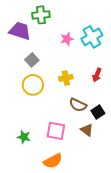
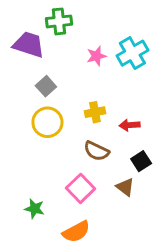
red arrow: (97, 75) -> (130, 125), moved, turned 64
brown semicircle: (78, 105) -> (96, 151), moved
pink square: (56, 131) -> (81, 188), turned 36
green star: (24, 137) -> (34, 209), moved

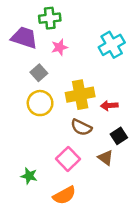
pink star: (96, 56) -> (59, 47), moved
yellow cross: (95, 112) -> (80, 95), size x1.6

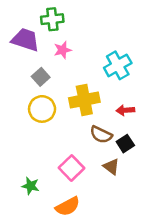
cyan cross: (112, 45) -> (118, 65), moved
red arrow: (109, 106) -> (125, 110), moved
brown semicircle: (81, 127) -> (101, 135), moved

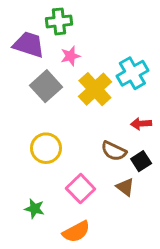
gray square: (41, 77) -> (46, 86), size x1.5
yellow cross: (84, 100) -> (95, 89), moved, turned -32
yellow circle: (42, 109) -> (46, 148), moved

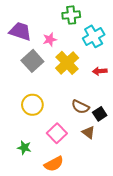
green cross: (59, 21) -> (71, 15), moved
cyan cross: (132, 73) -> (94, 36), moved
red arrow: (141, 124) -> (100, 71), moved

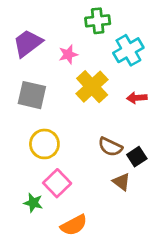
purple trapezoid: (20, 31) -> (28, 43), turned -55
gray square: (32, 61) -> (32, 95), moved, turned -35
pink square: (57, 133) -> (57, 183), moved

